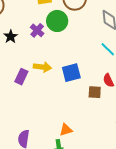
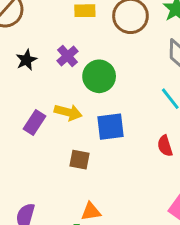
green circle: (57, 21) -> (99, 76), moved
brown square: (95, 92) -> (80, 160), moved

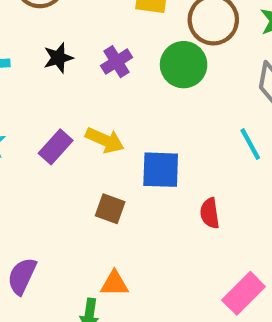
green circle: (99, 76) -> (184, 65), moved
red semicircle: (165, 146) -> (210, 213), moved

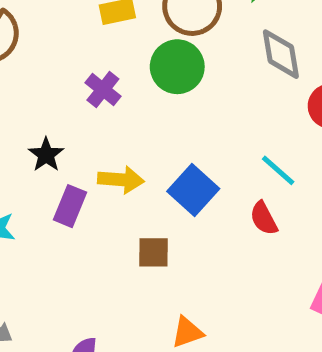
black star: (58, 58) -> (46, 155), moved
cyan line: (250, 144) -> (278, 170), moved
blue square: (161, 170) -> (193, 190), turned -30

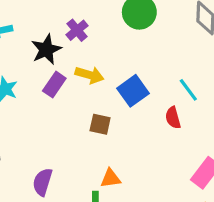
purple cross: (103, 89) -> (77, 30), moved
black star: (46, 155) -> (46, 49), size x1.4

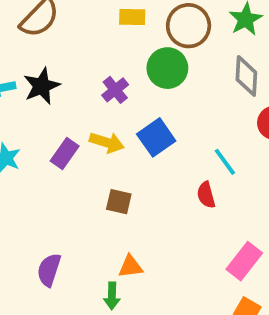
purple cross: (77, 30) -> (115, 90), moved
black star: (46, 49) -> (42, 86), moved
blue square: (133, 91) -> (156, 137), moved

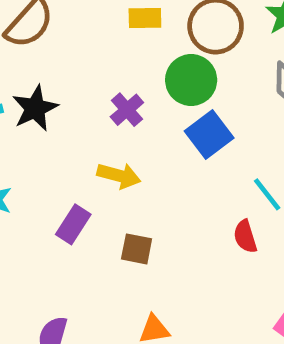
blue square: (156, 137) -> (209, 135), moved
purple rectangle: (65, 153) -> (73, 224), moved

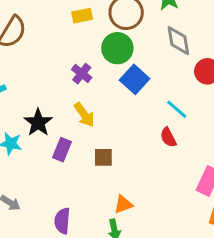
black star: (35, 108) -> (38, 123), moved
yellow arrow: (119, 176) -> (84, 115), turned 50

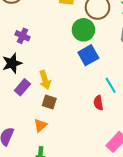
purple cross: (82, 74) -> (23, 36), moved, turned -32
yellow arrow: (84, 115) -> (45, 80), moved
orange triangle: (123, 204) -> (40, 125), moved, turned -40

